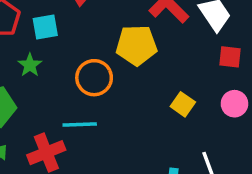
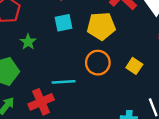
cyan square: (45, 27) -> (64, 23), moved
orange circle: (94, 78) -> (98, 63), moved

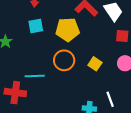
red cross: (41, 102) -> (15, 93), turned 30

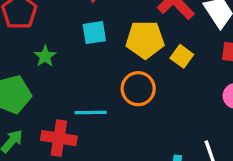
yellow square: (95, 64) -> (182, 56), moved

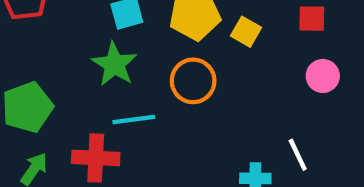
green star: (45, 56) -> (114, 64), moved, size x1.5

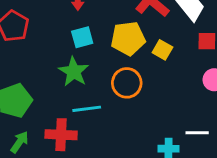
white line: (298, 155) -> (197, 133), turned -65

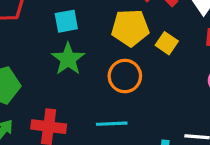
cyan square: (82, 37) -> (66, 21), moved
cyan line: (87, 109) -> (112, 124), moved

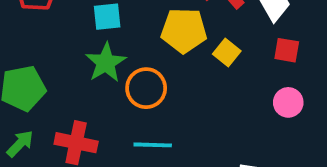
orange circle: (125, 76) -> (146, 88), moved

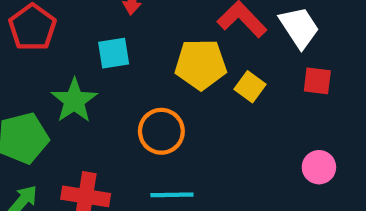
green star: (106, 63) -> (74, 101), moved
pink circle: (288, 102) -> (319, 167), moved

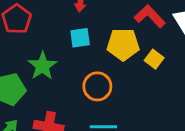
cyan square: (114, 53) -> (80, 38), moved

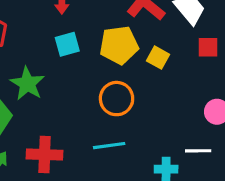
orange circle: (97, 86) -> (117, 99), moved

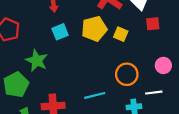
orange circle: (117, 99) -> (127, 74), moved

